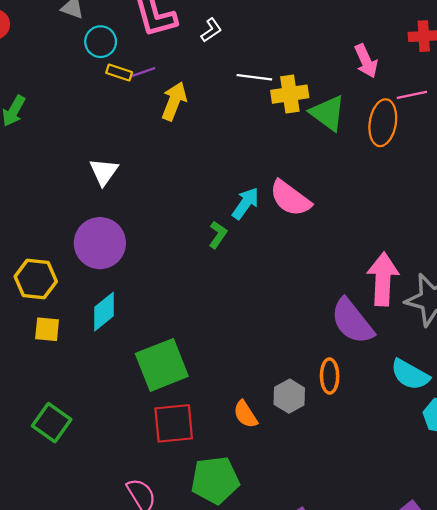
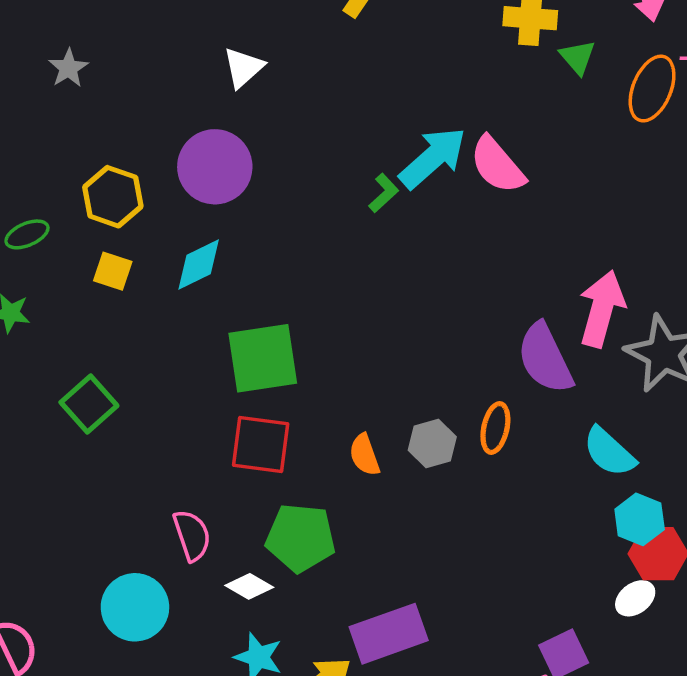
green triangle: (328, 113) -> (578, 57), size x0.7
cyan arrow: (246, 203) -> (433, 158), size x1.5

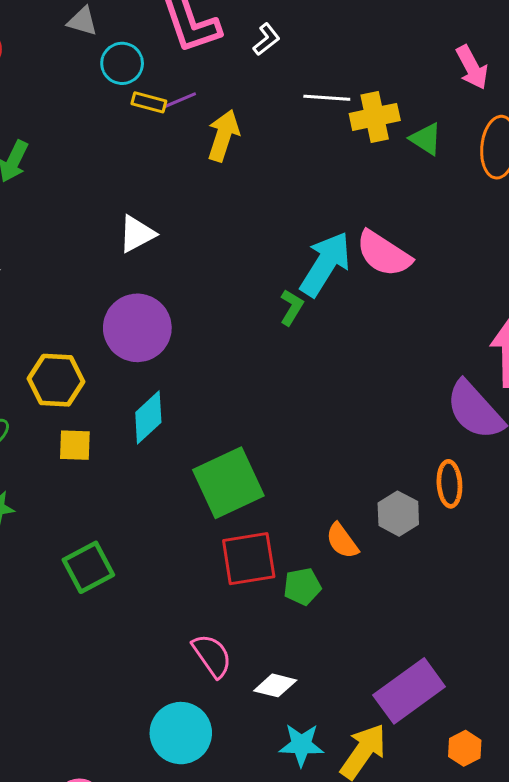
white triangle: (243, 68) -> (137, 234), turned 30
green square: (89, 404) -> (88, 567), turned 30
green pentagon: (301, 538) -> (302, 587), moved, size x0.6

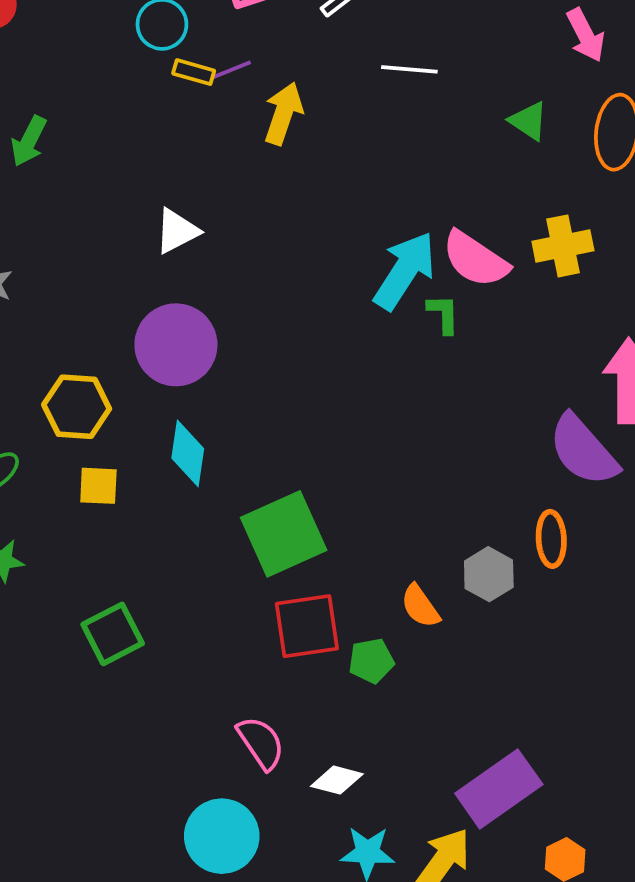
yellow cross: (375, 117) -> (563, 246), moved
green L-shape: (291, 307) -> (443, 314), moved, turned -33
cyan diamond: (148, 417) -> (188, 453), turned -40

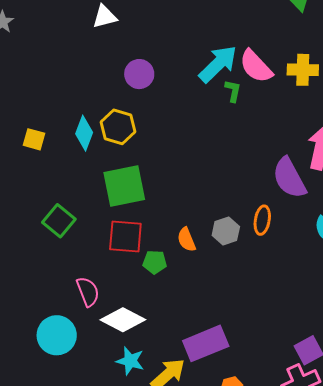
purple circle: (176, 345) -> (139, 74), moved, size x0.7
yellow hexagon: (77, 407) -> (118, 127), moved
green square: (113, 634) -> (59, 221), moved, turned -36
white diamond: (337, 780) -> (123, 320), size x1.6

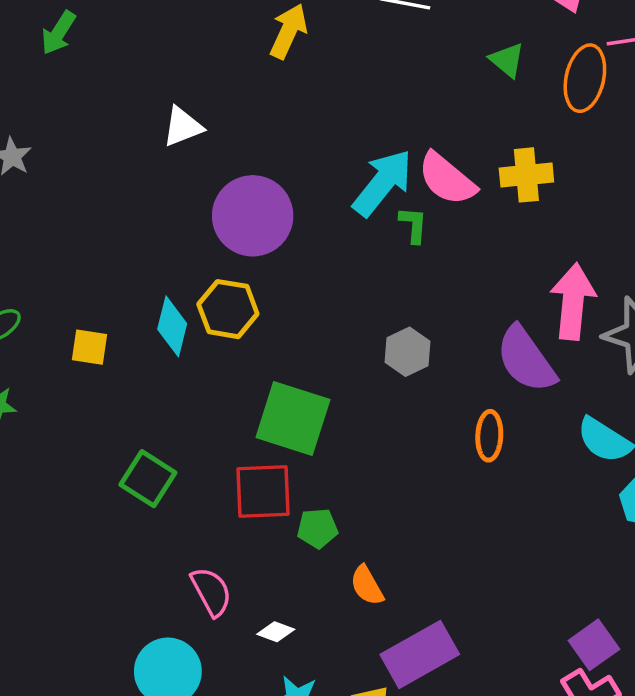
purple circle: (139, 74) -> (253, 216), size x1.6
green square: (124, 186) -> (293, 419), moved, turned 36
gray hexagon: (226, 231) -> (408, 352), moved
orange semicircle: (187, 240) -> (367, 585), moved
white diamond: (123, 320) -> (276, 632), size x0.5

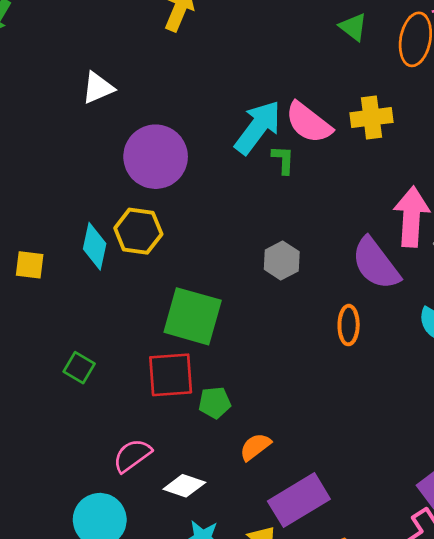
green square: (148, 479) -> (79, 368), size x0.7
orange semicircle: (367, 585) -> (255, 447), turned 84
pink semicircle: (211, 592) -> (132, 455), turned -96
white diamond: (276, 632) -> (184, 486), size x1.4

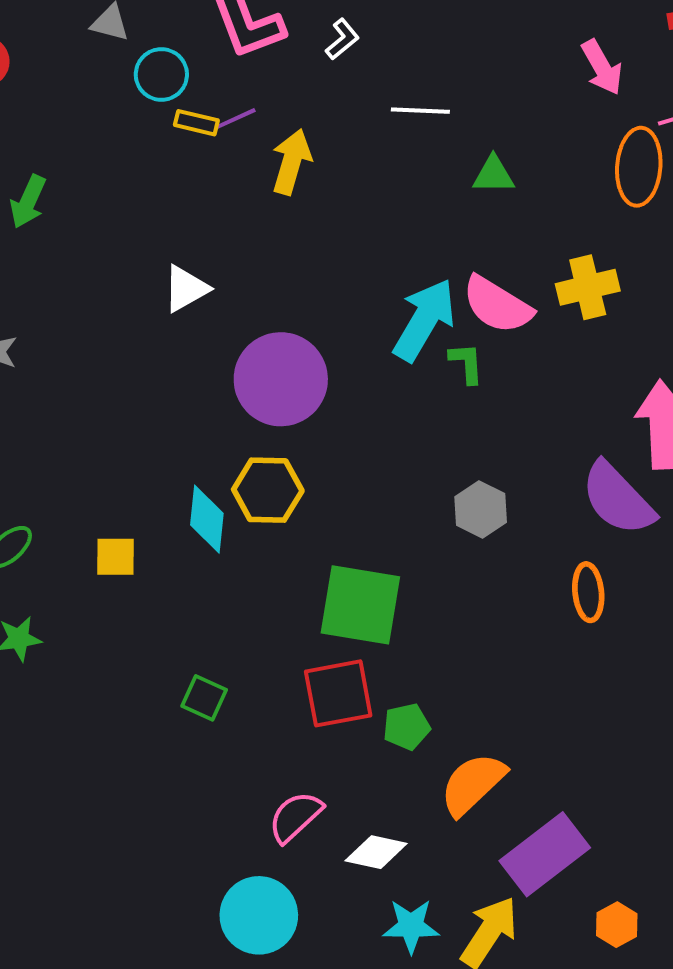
green triangle: (353, 27) -> (493, 175), moved, turned -32
orange semicircle: (255, 447) -> (473, 784), size x1.5

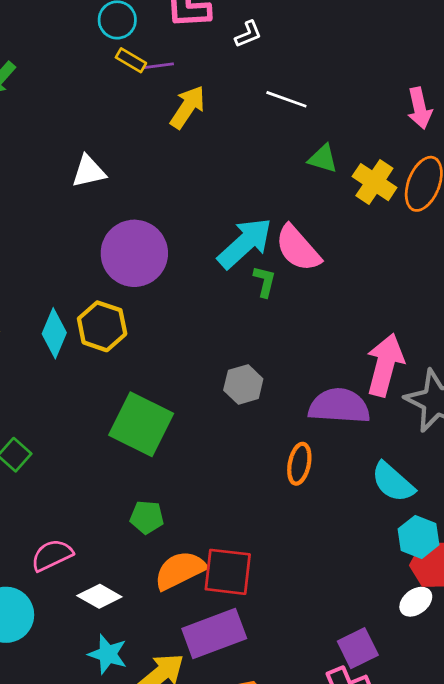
yellow cross: (588, 287) -> (374, 182), moved, turned 30
purple semicircle: (618, 499) -> (339, 406), turned 120
red square: (338, 693) -> (228, 572), moved

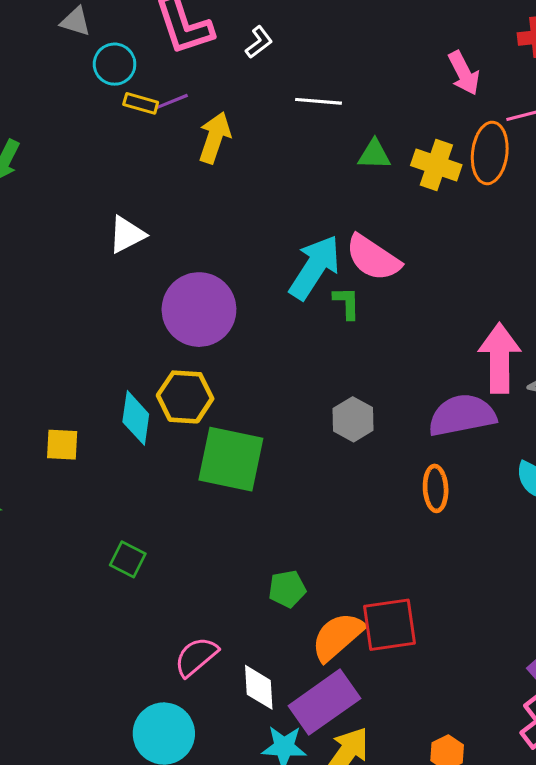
green square: (141, 424) -> (231, 459), moved
white diamond: (99, 596) -> (259, 687), turned 72
purple rectangle: (214, 633) -> (324, 702), moved

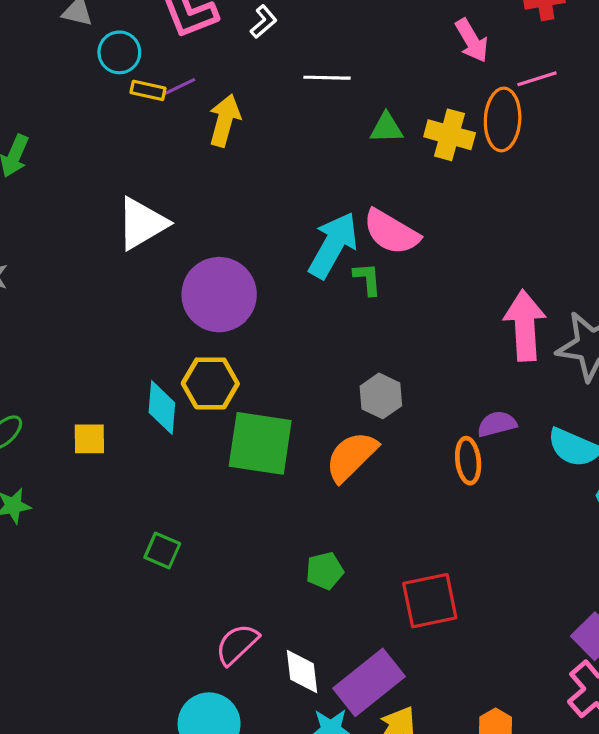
white triangle: (127, 235) -> (142, 223), size x1.4
purple semicircle: (462, 415) -> (497, 424), moved, size x0.6
orange semicircle: (338, 637) -> (351, 457), moved

